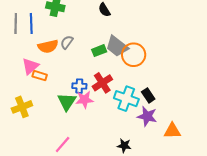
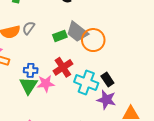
blue cross: (79, 86) -> (31, 70), moved

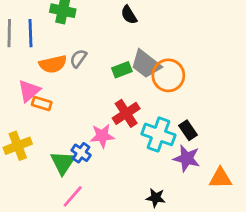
blue cross: (31, 70) -> (81, 153), moved, turned 32
green triangle: (29, 86) -> (63, 163), moved

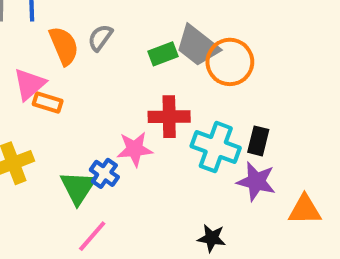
orange semicircle: (53, 64) -> (64, 46), turned -100
red cross: (126, 113) -> (169, 117), turned 32
black rectangle: (188, 130) -> (258, 141), turned 48

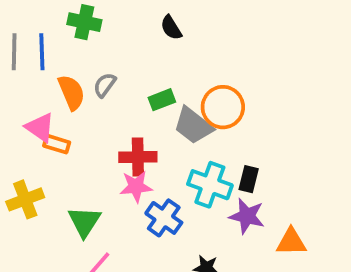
gray trapezoid: (197, 46) -> (193, 126), moved
pink triangle: (29, 84) -> (40, 127), turned -44
red cross: (169, 117) -> (138, 157), moved
blue cross: (104, 173) -> (164, 218), moved, size x1.4

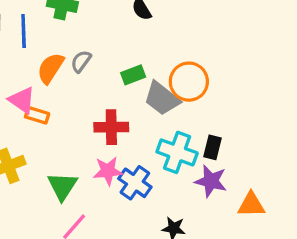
orange semicircle: (71, 92) -> (51, 68), turned -124
pink star: (136, 187) -> (108, 171), moved

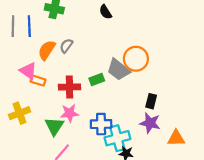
green rectangle: (133, 75) -> (97, 79), moved
red cross: (111, 127) -> (70, 87), moved
cyan cross: (177, 152) -> (117, 138), moved, turned -35
pink star: (108, 171) -> (70, 113), moved
blue cross: (135, 183) -> (101, 124), turned -36

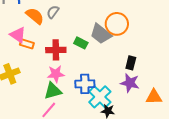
orange semicircle: (47, 50) -> (35, 16), turned 96
green rectangle: (97, 79) -> (81, 43), turned 48
green triangle: (54, 126) -> (53, 91), moved, turned 42
cyan cross: (117, 138) -> (100, 97), turned -30

